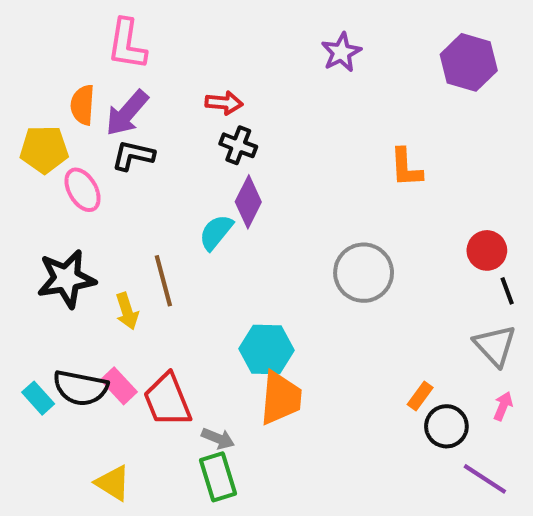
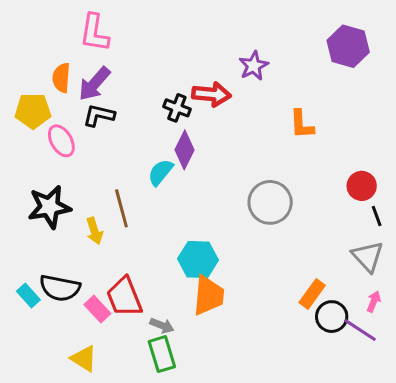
purple star: (341, 52) -> (254, 66), moved
red arrow: (224, 103) -> (212, 94), moved, size x1.4
pink rectangle: (119, 386) -> (97, 309), moved
orange rectangle: (420, 396) -> (312, 294), size x1.4
purple line: (485, 479) -> (360, 330), moved

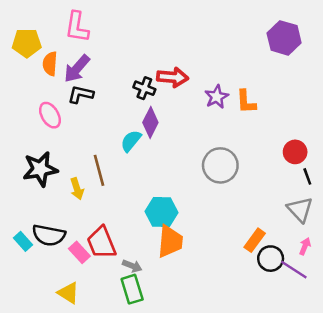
purple star: (254, 66) -> (217, 97), moved
yellow pentagon: (33, 111) -> (27, 43), moved

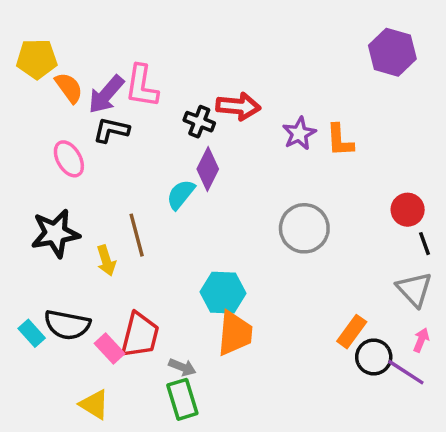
pink L-shape: (77, 27) -> (142, 86), moved
orange semicircle: (50, 64) -> (69, 88), turned 140
red trapezoid: (101, 243) -> (140, 335), turned -144

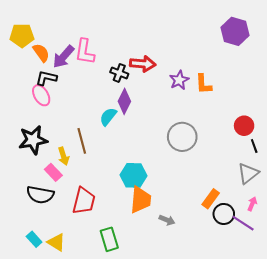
black L-shape: (111, 130) -> (46, 78), moved
gray triangle: (414, 289) -> (248, 173), turned 35
cyan rectangle: (32, 333) -> (34, 239), moved
pink rectangle: (110, 349) -> (53, 172), moved
gray arrow: (182, 367) -> (167, 220), moved

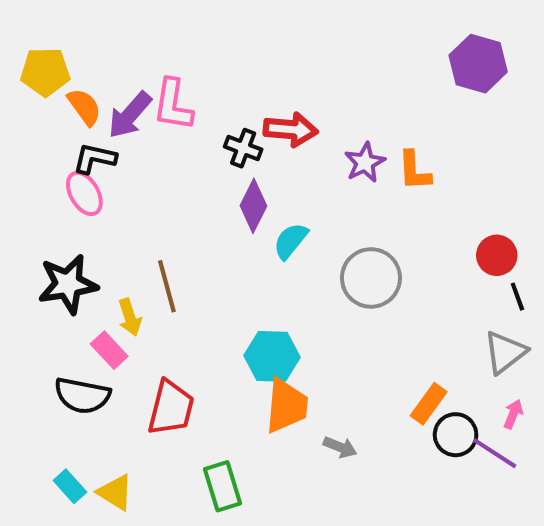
cyan semicircle: (108, 117) -> (291, 241), moved

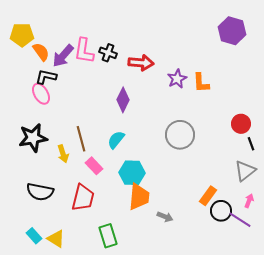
black cross: (243, 148) -> (108, 53), moved
cyan semicircle: (291, 241) -> (116, 140), moved
pink rectangle: (109, 350) -> (94, 166), moved

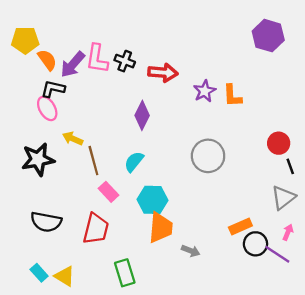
yellow arrow: (63, 154) -> (73, 139), moved, turned 132
orange rectangle: (208, 196) -> (240, 226), turned 30

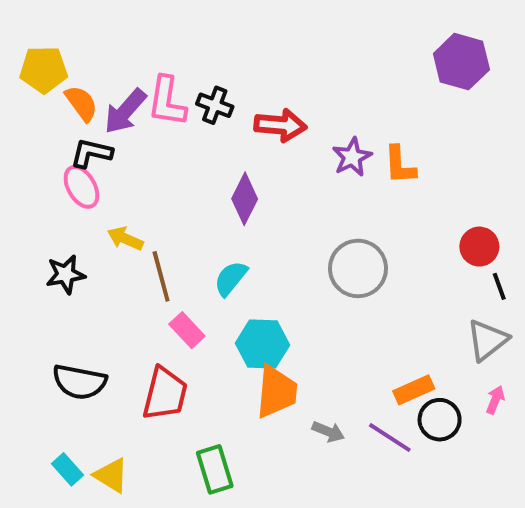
black star: (38, 159) -> (66, 274), size x0.7
purple line: (277, 254) -> (390, 438), moved

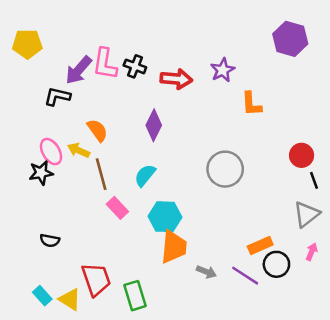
orange semicircle: (81, 103) -> (97, 130), moved
purple star: (352, 157) -> (223, 70), moved
pink ellipse: (81, 187) -> (51, 152), moved
black semicircle: (79, 382) -> (50, 240), size x0.6
red trapezoid: (165, 394) -> (96, 279), moved, turned -33

